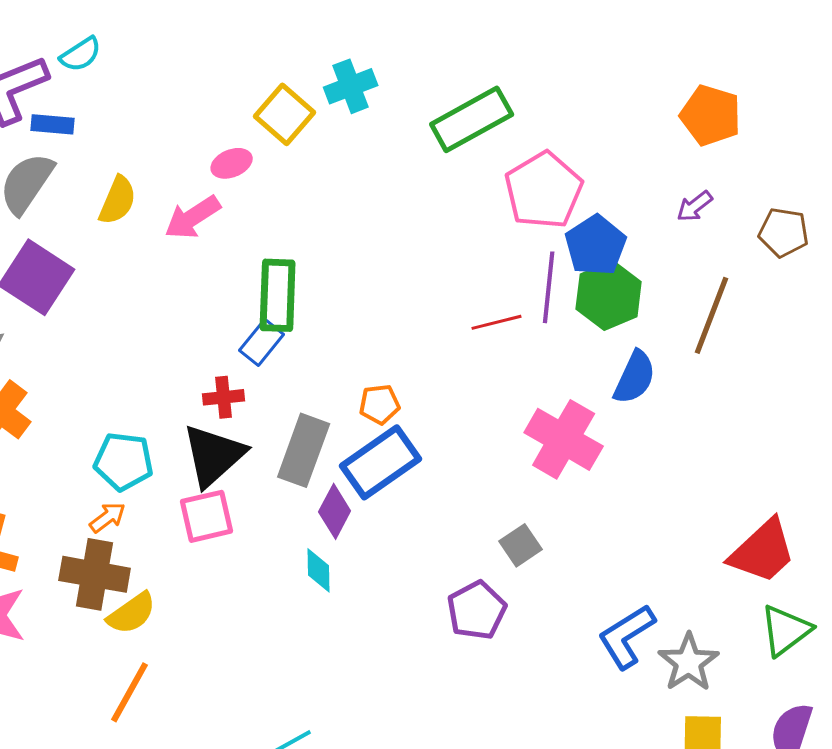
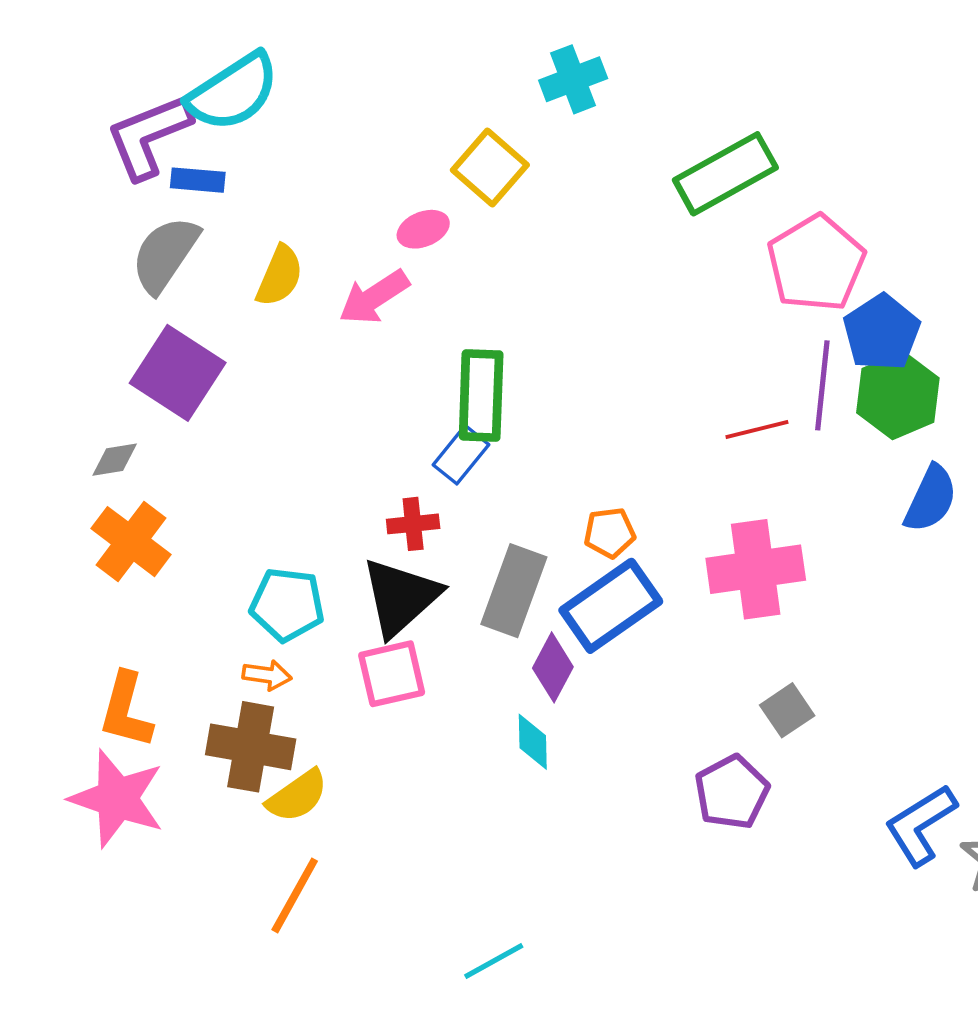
cyan semicircle: (81, 54) -> (233, 92), size x1.8
cyan cross: (351, 86) -> (573, 79), moved
pink cross: (564, 439) -> (756, 569), moved, turned -38
orange arrow: (108, 517) -> (267, 675), turned 45

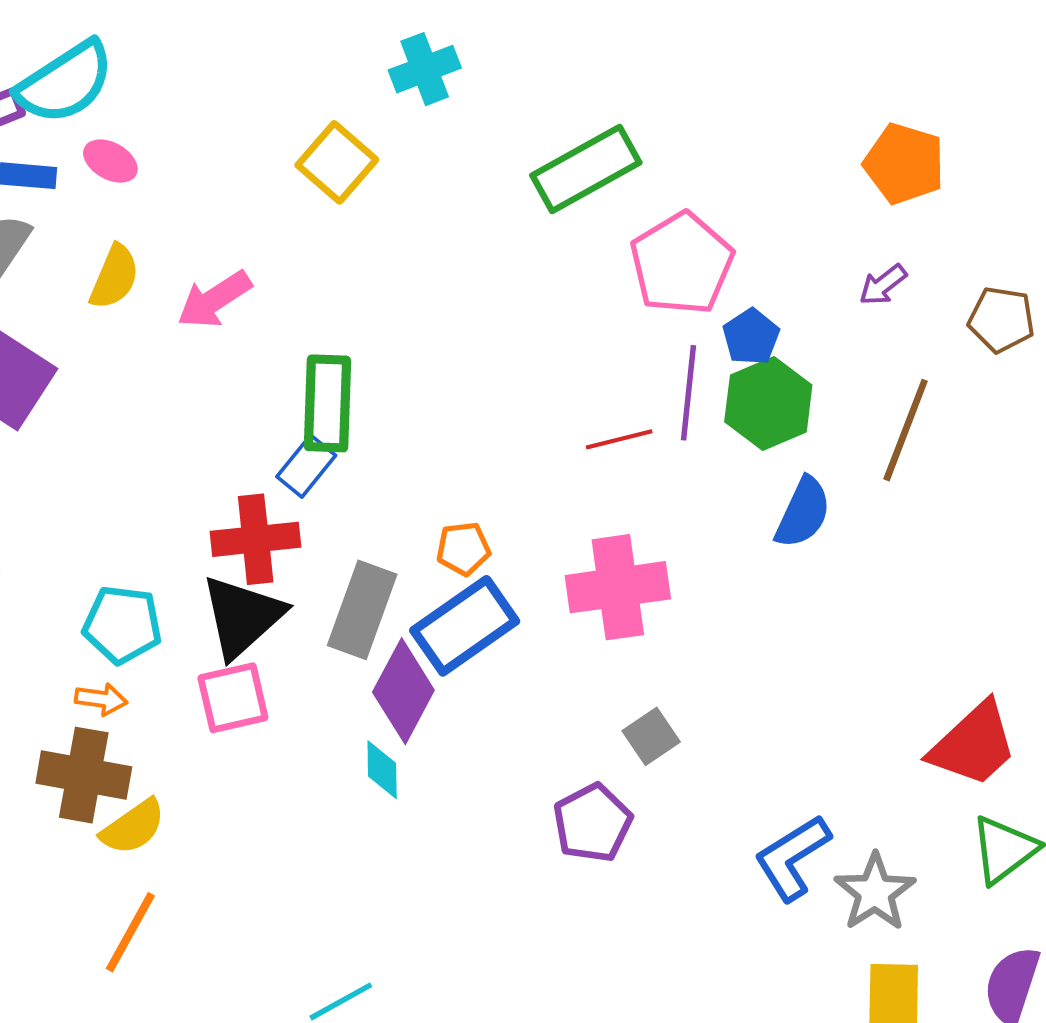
pink ellipse: (423, 229) -> (110, 161), moved, turned 51
blue pentagon: (882, 332) -> (751, 337), size x0.7
red cross: (413, 524) -> (256, 539), size x1.6
purple diamond: (553, 667) -> (403, 691), size x1.4

